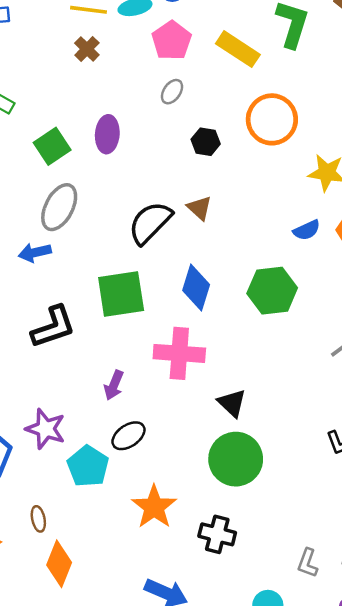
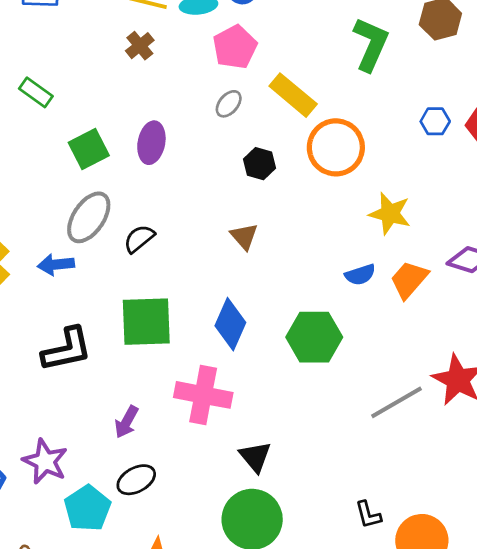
yellow rectangle: (238, 49) -> (293, 95), moved
black semicircle: (150, 223) -> (139, 239), moved, size x0.6

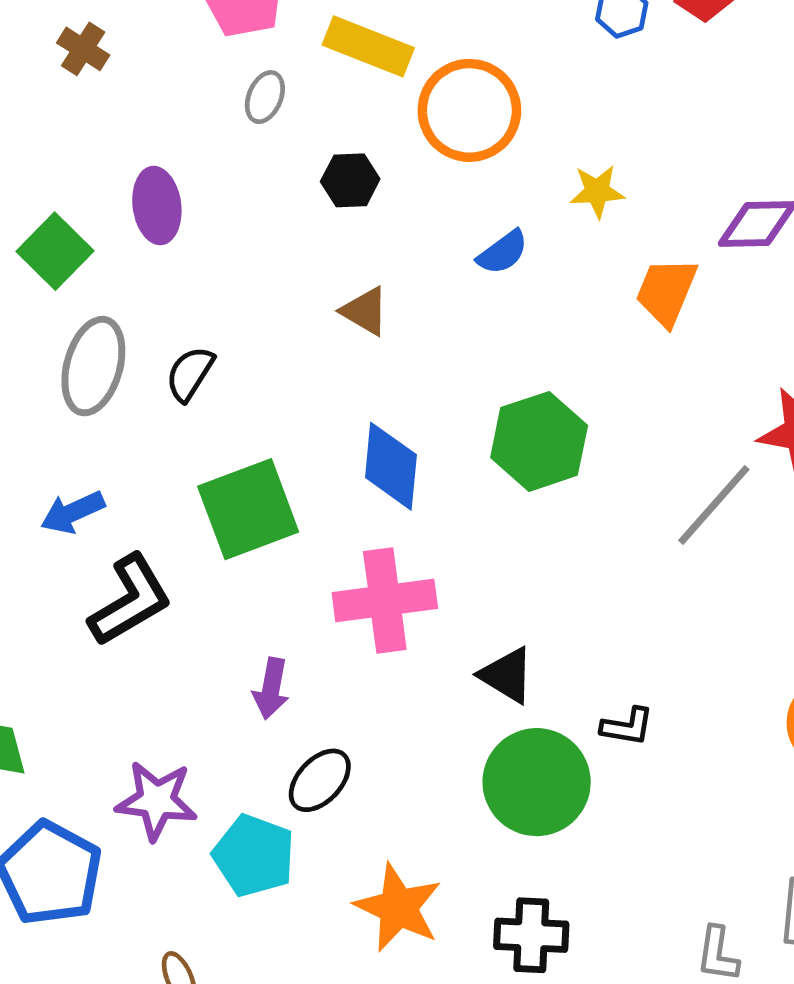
yellow star: (390, 214) -> (597, 191), size x0.7
blue arrow: (56, 265) -> (73, 512), moved
blue semicircle: (360, 275) -> (503, 252), moved
black L-shape: (368, 515) -> (627, 726), moved, turned -48

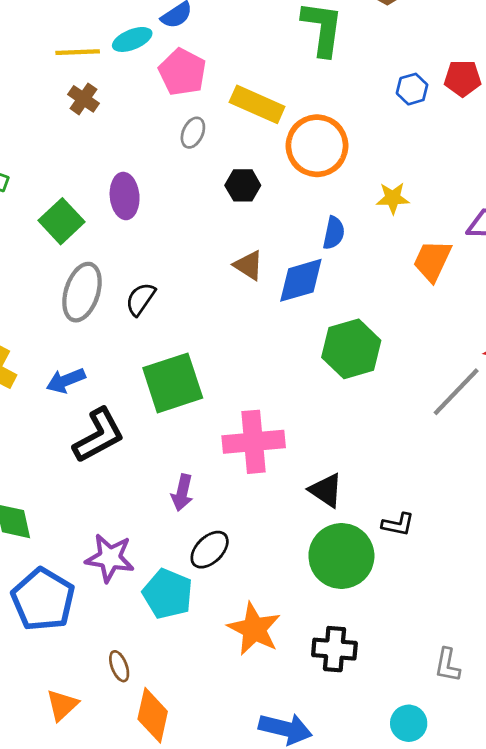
blue semicircle: (503, 252) -> (334, 233), turned -44
blue diamond: (391, 466) -> (301, 280), moved, turned 66

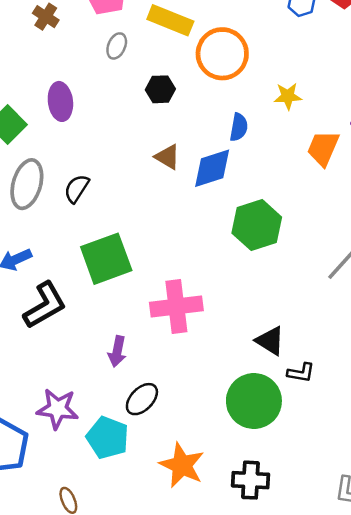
brown cross: (84, 99) -> (46, 17), moved
black triangle: (326, 490) -> (270, 341), moved

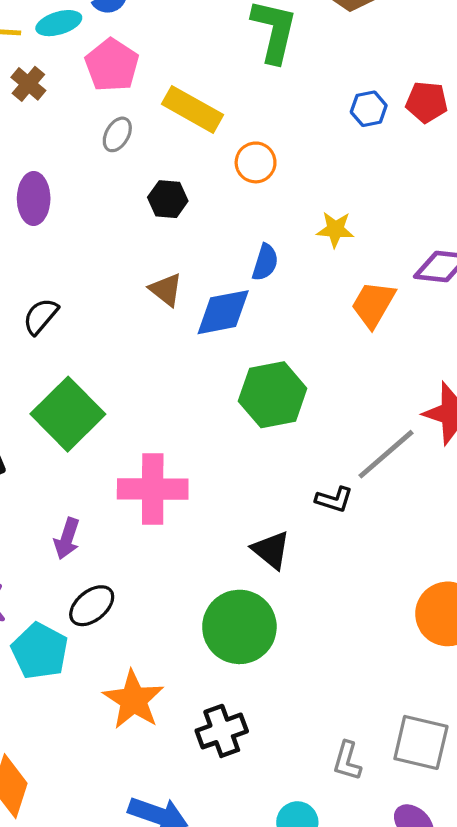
orange circle: (222, 54) -> (256, 162), size x0.6
green square: (106, 259) -> (68, 414), turned -32
black L-shape: (301, 373) -> (334, 499), moved
black cross: (250, 480) -> (222, 731), turned -30

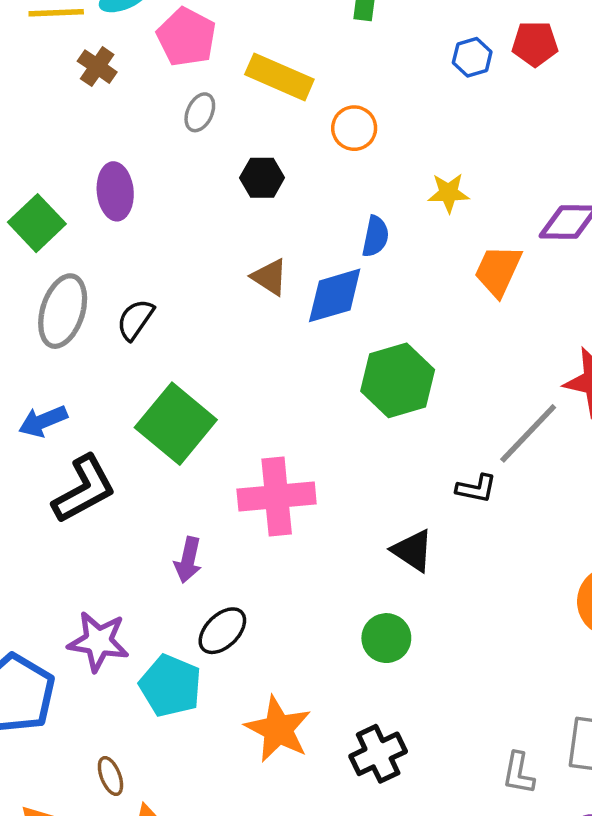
green circle: (239, 627) -> (386, 638), size x0.6

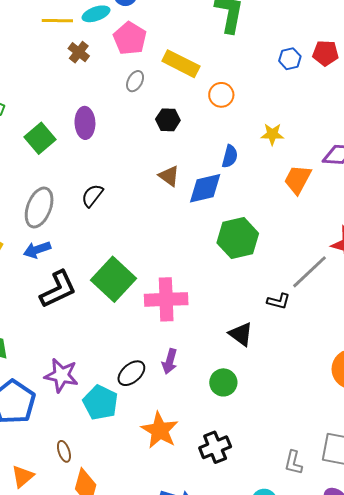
gray ellipse: (63, 311) -> (39, 208), moved
green square: (176, 424) -> (113, 279), moved
purple arrow: (188, 560) -> (170, 361), moved

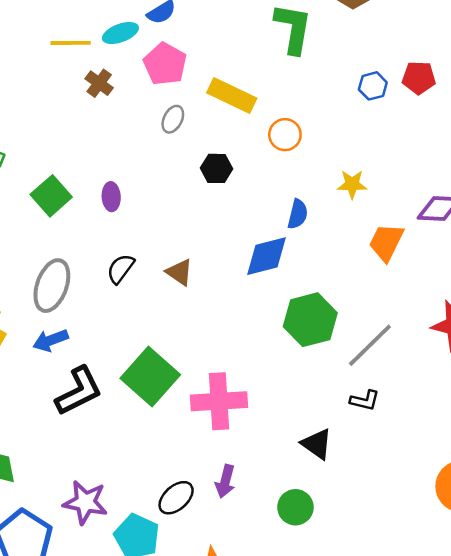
purple ellipse: (85, 123) -> (111, 197), moved, size x0.7
brown triangle: (169, 176) -> (179, 272), moved
gray line: (309, 272) -> (370, 345), moved

